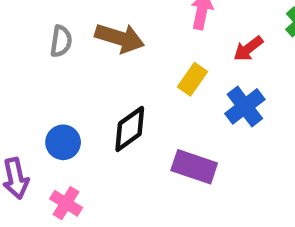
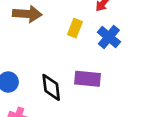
black diamond: (130, 129) -> (51, 87), moved, turned -48

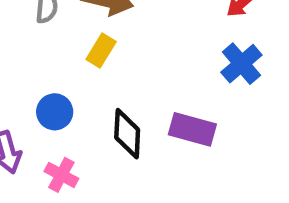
yellow rectangle: (75, 28) -> (101, 51), moved

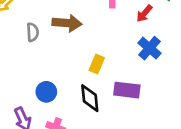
yellow rectangle: (101, 51) -> (97, 64), moved

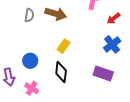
yellow rectangle: (97, 64) -> (63, 46), moved
purple rectangle: (127, 90) -> (103, 74), moved

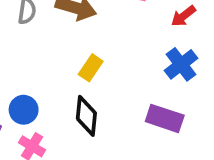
blue circle: (30, 61) -> (24, 110), moved

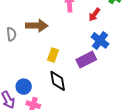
purple rectangle: (165, 118) -> (86, 60), moved, turned -30

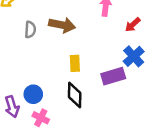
yellow rectangle: (53, 55) -> (75, 63), turned -32

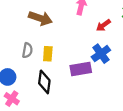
gray semicircle: (30, 30) -> (27, 50), moved

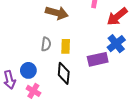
red arrow: (103, 25) -> (117, 16), size x1.5

